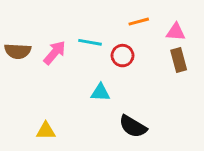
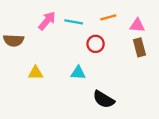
cyan line: (90, 42) -> (74, 22), moved
pink arrow: (55, 53) -> (47, 21), moved
yellow triangle: (46, 131) -> (35, 73), moved

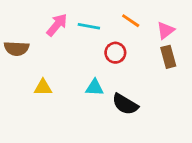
orange line: (108, 17) -> (131, 21), turned 49
pink triangle: (137, 25) -> (165, 30), turned -42
black semicircle: (104, 99) -> (125, 104), moved

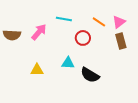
orange line: (131, 21) -> (99, 22), moved
pink arrow: (57, 25) -> (39, 32), moved
yellow triangle: (43, 87) -> (37, 70), moved

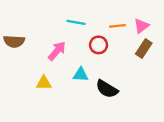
orange line: (99, 22) -> (118, 26), turned -40
pink arrow: (39, 32) -> (57, 51), moved
brown rectangle: (121, 41) -> (144, 49), turned 49

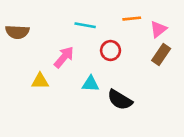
orange line: (118, 26) -> (132, 19), moved
brown semicircle: (14, 41) -> (17, 32), moved
yellow triangle: (44, 83) -> (40, 81), moved

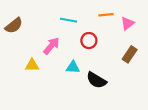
brown semicircle: (17, 32) -> (14, 26), turned -42
brown rectangle: (161, 55) -> (130, 54), moved

